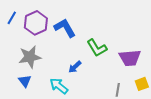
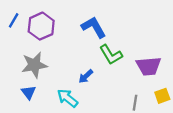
blue L-shape: (65, 28) -> (94, 27), moved

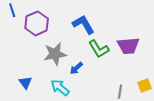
blue line: (14, 20) -> (12, 10), moved, turned -48
gray star: (34, 65) -> (55, 54), moved
purple trapezoid: (149, 66) -> (128, 46), moved

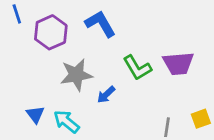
blue L-shape: (83, 24) -> (100, 24), moved
cyan arrow: (60, 88) -> (66, 122), moved

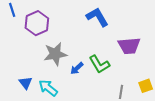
blue L-shape: (100, 24) -> (97, 17), moved
green L-shape: (137, 68) -> (99, 64), moved

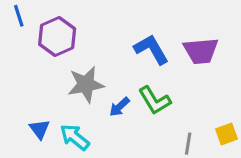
blue L-shape: (97, 17) -> (151, 49), moved
purple trapezoid: (129, 46) -> (201, 51), moved

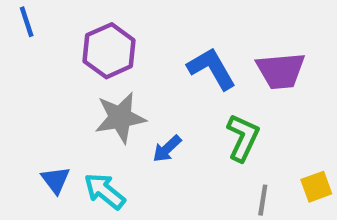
purple hexagon: (57, 36) -> (109, 51), moved
green L-shape: (155, 100) -> (243, 138), moved, turned -124

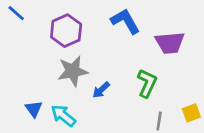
blue line: (27, 22) -> (16, 13), turned -30
blue L-shape: (212, 69) -> (125, 21), moved

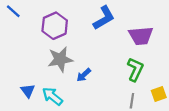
blue L-shape: (125, 21) -> (104, 18), turned 90
green L-shape: (147, 83) -> (135, 69), moved

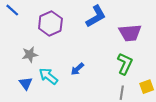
gray star: (60, 59) -> (30, 55), moved, size x0.7
cyan arrow: (52, 96) -> (48, 76), moved

